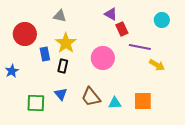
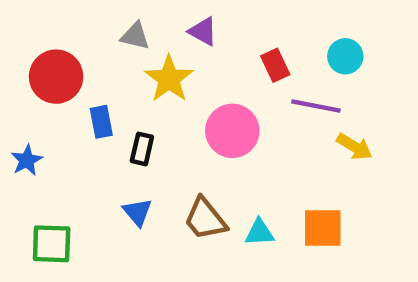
purple triangle: (111, 14) -> (203, 31), moved
cyan circle: (162, 20) -> (345, 56), moved
yellow star: (66, 43) -> (169, 79), moved
green square: (36, 103) -> (52, 244), moved

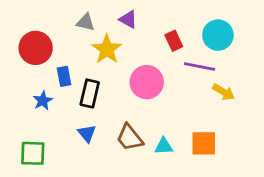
cyan circle: (345, 56) -> (218, 35), size x1.4
black rectangle: (142, 149) -> (90, 93), size x1.4
blue star: (27, 160) -> (43, 101), moved

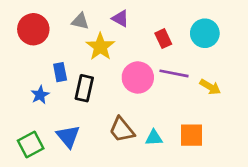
red circle: (36, 48) -> (33, 29), moved
purple line: (199, 66) -> (174, 73), moved
blue triangle: (87, 133) -> (68, 136), moved, size x1.4
green square: (33, 153) -> (31, 144), turned -30

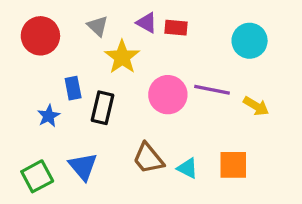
gray triangle: (80, 21) -> (98, 26), turned 30
red rectangle: (163, 39) -> (176, 28), moved, turned -60
cyan triangle: (154, 138) -> (187, 168), turned 30

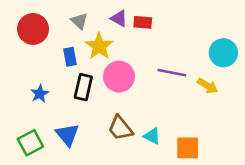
cyan circle: (250, 41) -> (223, 53), moved
blue rectangle: (73, 88) -> (70, 57), moved
pink circle: (168, 95) -> (119, 77), moved
orange square: (233, 165) -> (188, 148), moved

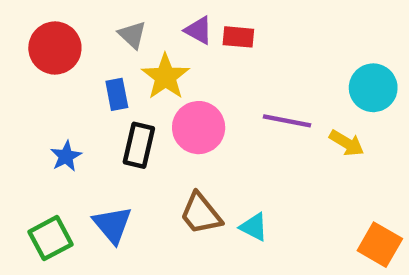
orange square: (188, 148) -> (380, 245), moved, turned 30

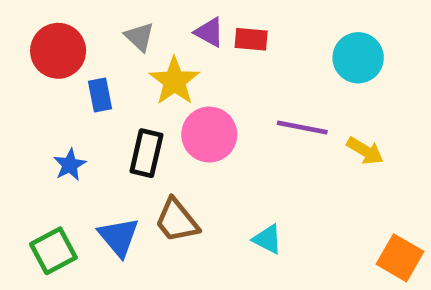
cyan circle: (373, 88) -> (358, 58), moved
blue rectangle: (117, 94) -> (100, 95), moved
brown trapezoid: (201, 214) -> (177, 221), moved

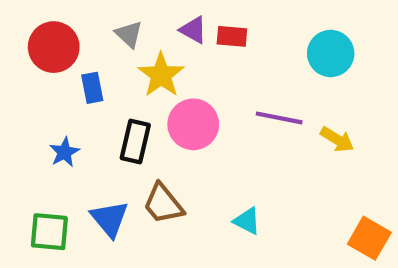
green square: (53, 251) -> (49, 232), turned 33

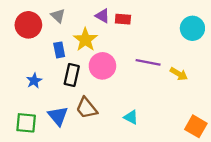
gray triangle: (129, 34) -> (58, 16), moved
cyan circle: (331, 53) -> (192, 28), moved
blue rectangle: (92, 88) -> (59, 50), moved

